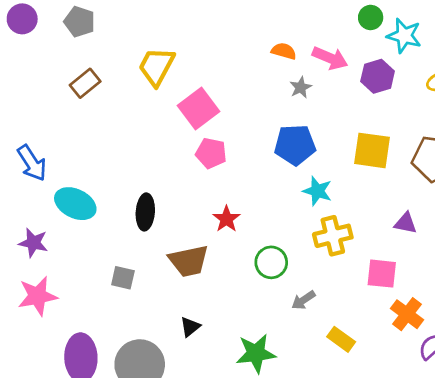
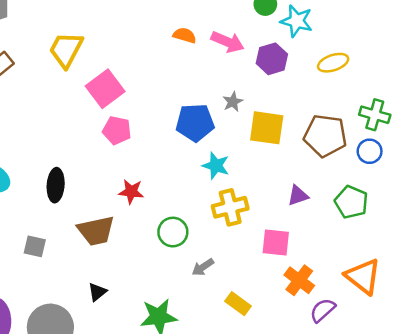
gray star: (301, 87) -> (233, 102), moved
red star: (226, 219) -> (131, 192), turned -30
purple triangle: (406, 223) -> (298, 196), turned -30

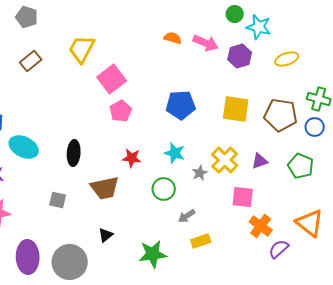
gray star: (233, 102) -> (200, 173), moved
pink pentagon: (117, 130) -> (121, 111), turned 30
cyan star: (216, 166) -> (175, 153), moved
yellow cross: (230, 207) -> (225, 160), moved, turned -32
yellow rectangle: (238, 304) -> (201, 241), moved, turned -54

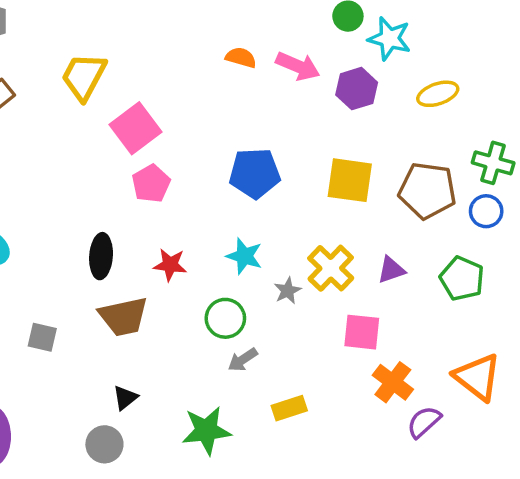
black ellipse: (74, 153) -> (101, 256), moved
gray arrow: (187, 216) -> (243, 360), moved
gray circle: (70, 262) -> (104, 444), moved, size x0.6

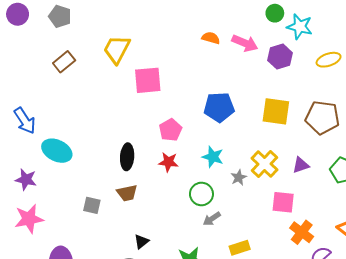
pink square: (136, 128) -> (148, 80), turned 32
pink pentagon: (151, 184) -> (170, 130), moved
brown trapezoid: (123, 317) -> (127, 193), moved, size x0.7

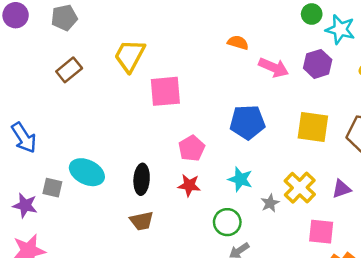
gray pentagon: (60, 16) -> (64, 18), turned -30
pink arrow: (245, 43) -> (274, 68), moved
cyan ellipse: (57, 151) -> (87, 172), moved
gray square: (92, 205) -> (52, 188), moved

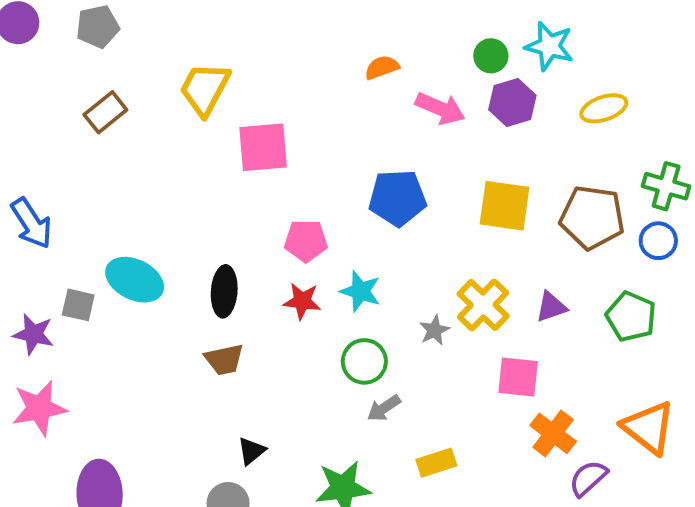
green circle: (312, 14) -> (491, 56), moved
orange semicircle: (238, 43) -> (382, 67), turned -36
pink pentagon: (192, 148) -> (306, 241), turned 30
cyan star: (240, 179) -> (360, 291), moved

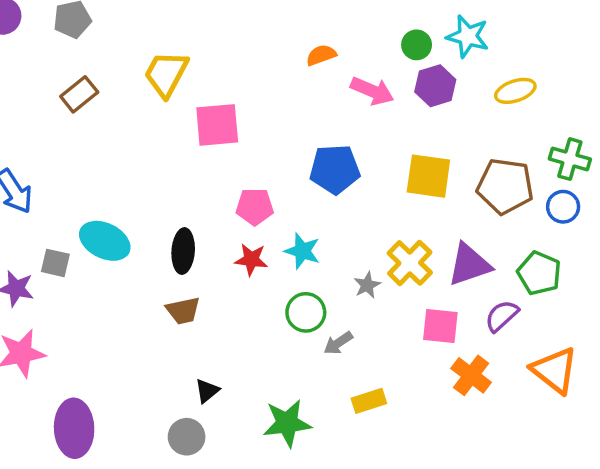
purple triangle: (551, 307) -> (469, 265), size x1.6
gray arrow: (384, 408) -> (338, 343), moved
purple semicircle: (588, 478) -> (502, 316), moved

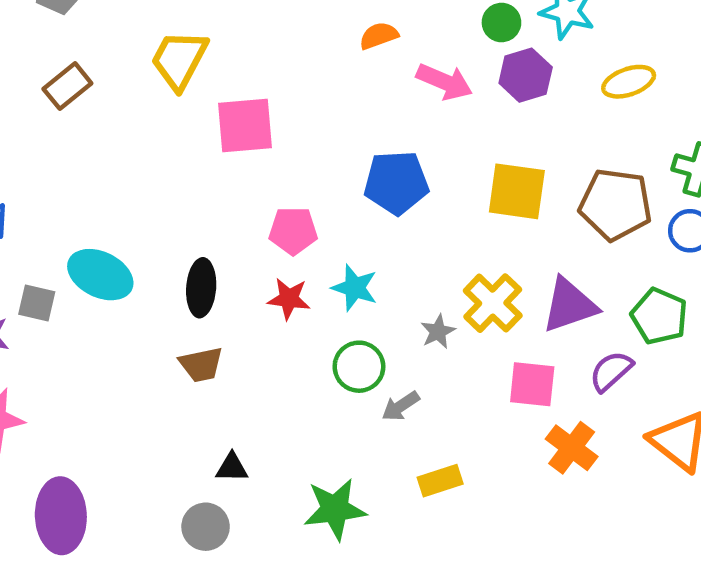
black triangle: (207, 391) -> (232, 467), turned 40

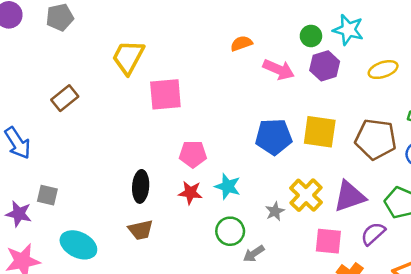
brown rectangle: (67, 86) -> (65, 98), moved
blue pentagon: (396, 183) -> (274, 137), moved
cyan ellipse: (100, 275) -> (78, 245), moved

